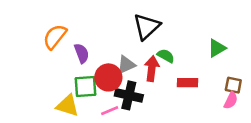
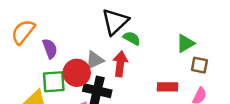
green semicircle: (166, 56) -> (132, 38), moved
red rectangle: (187, 83) -> (168, 87), moved
brown square: (233, 85) -> (199, 65), moved

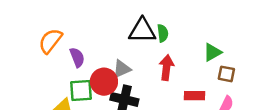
black triangle: (115, 22) -> (142, 31), turned 44
green semicircle: (132, 38) -> (163, 33), moved, turned 54
red arrow: (120, 64) -> (166, 68), moved

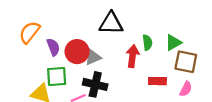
green semicircle: (163, 33) -> (147, 43), moved
brown square: (226, 74) -> (186, 62), size x1.5
red circle: (104, 82) -> (77, 52), moved

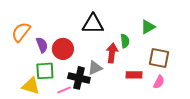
green triangle: (173, 43) -> (148, 27), moved
gray triangle: (93, 57) -> (95, 68), moved

